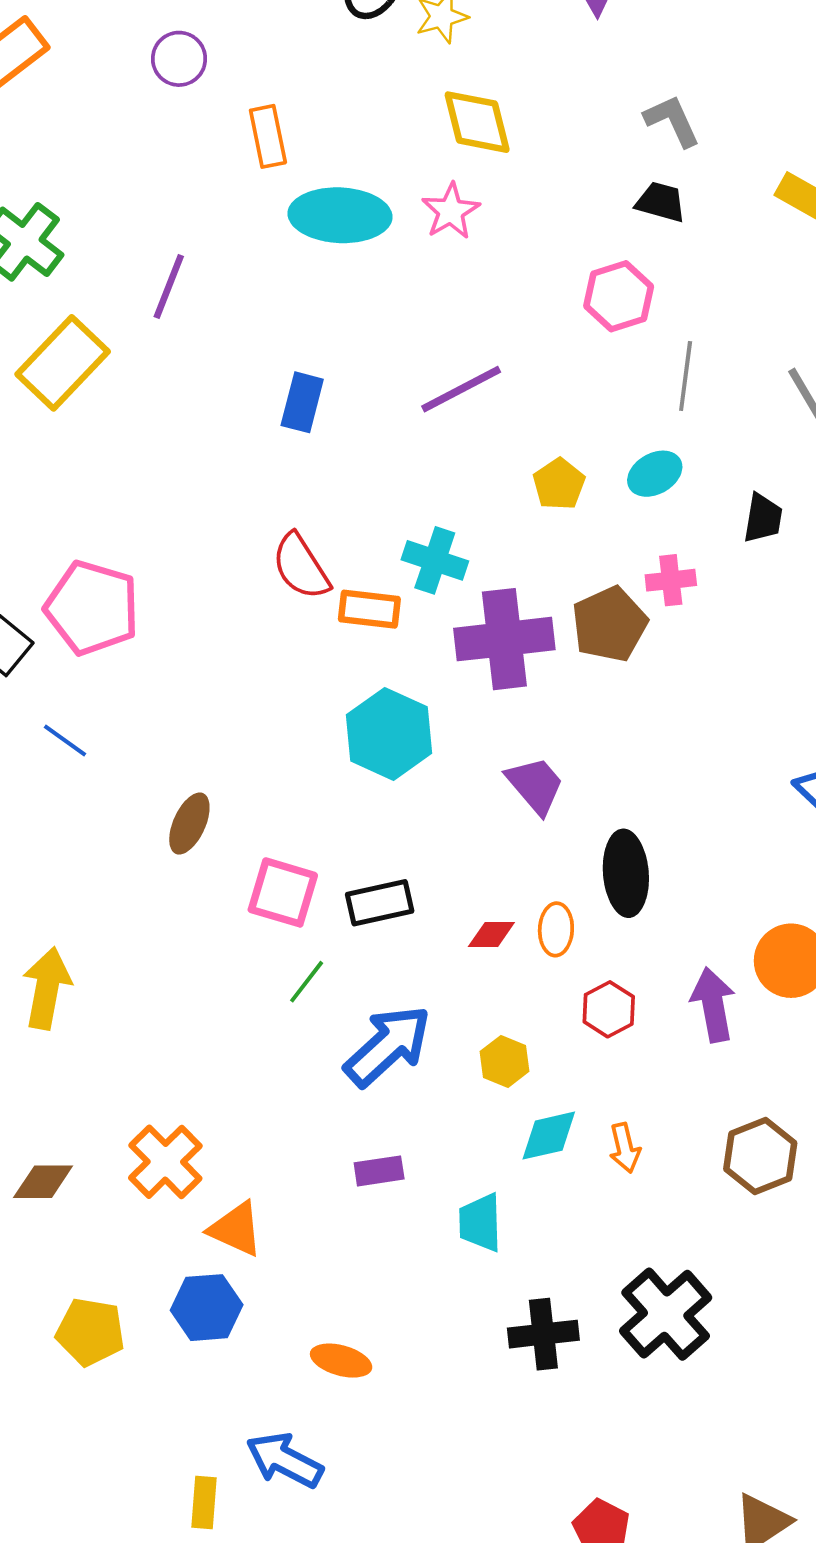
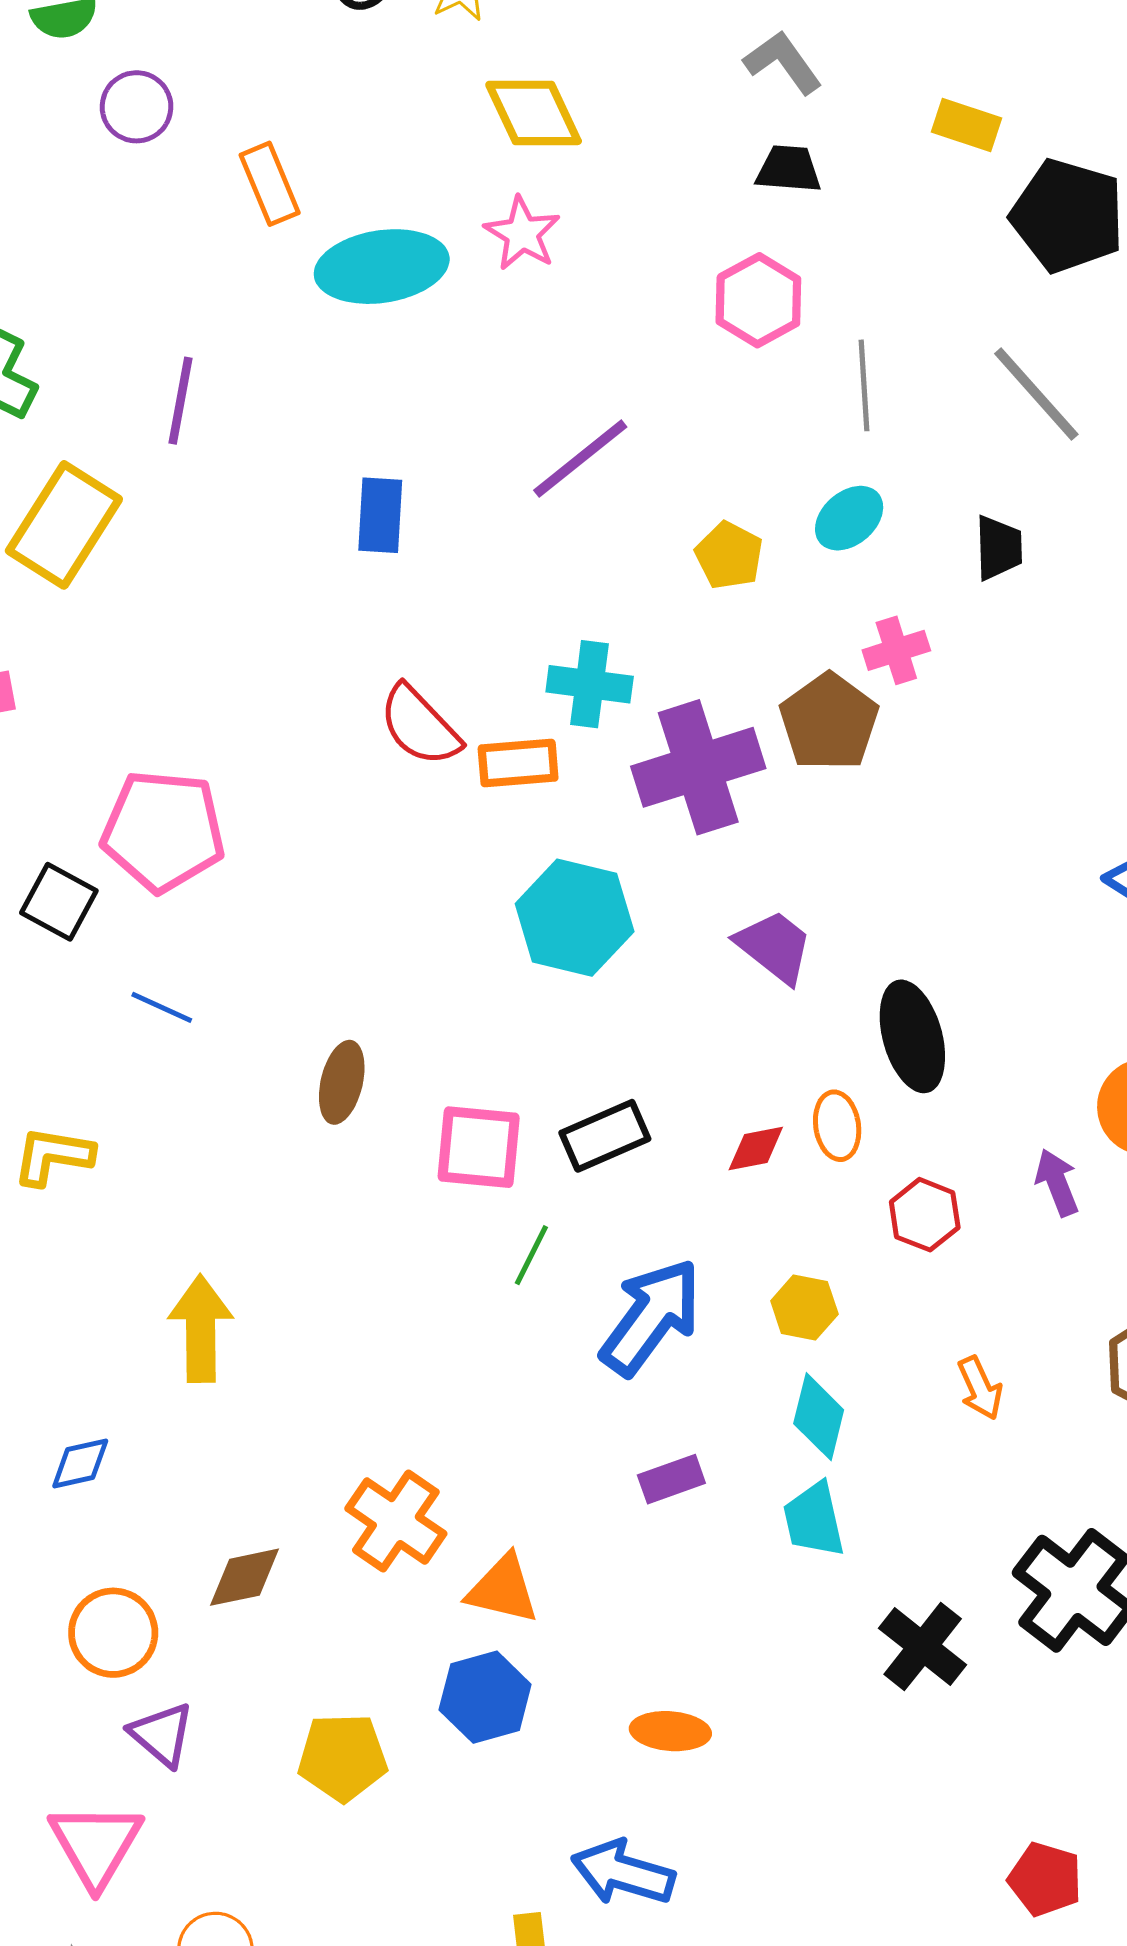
purple arrow: (713, 1005) -> (1057, 1183), size x0.7
cyan diamond: (549, 1136) -> (819, 1417), moved, turned -52
black cross: (543, 1334) -> (923, 1647), turned -34

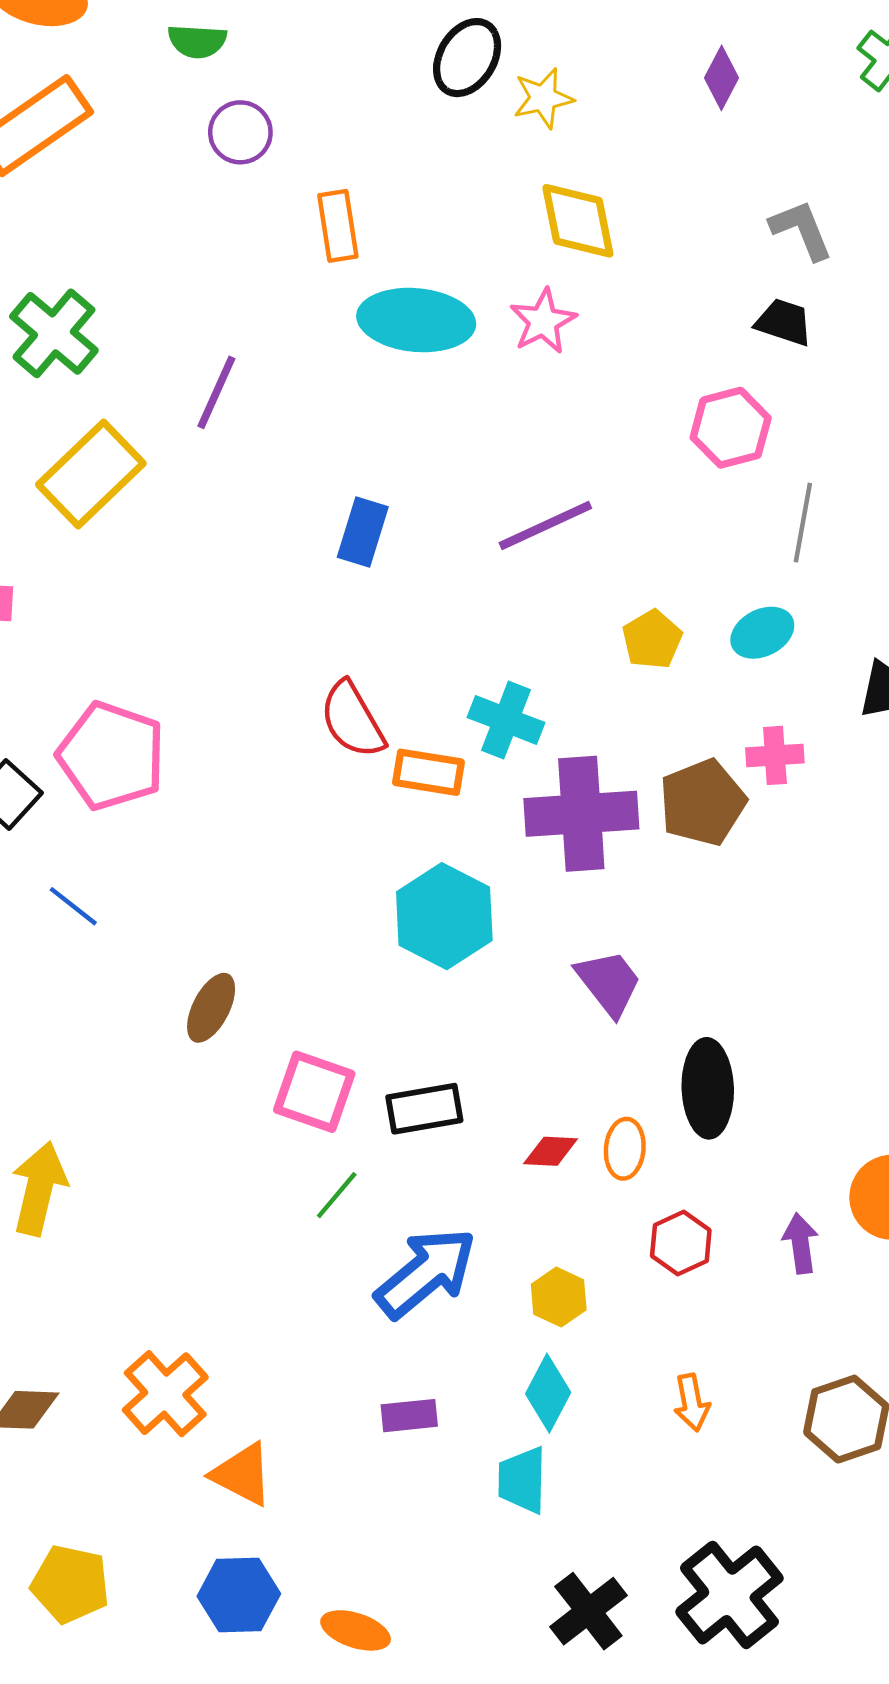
blue hexagon: (485, 1697) -> (239, 1595), moved

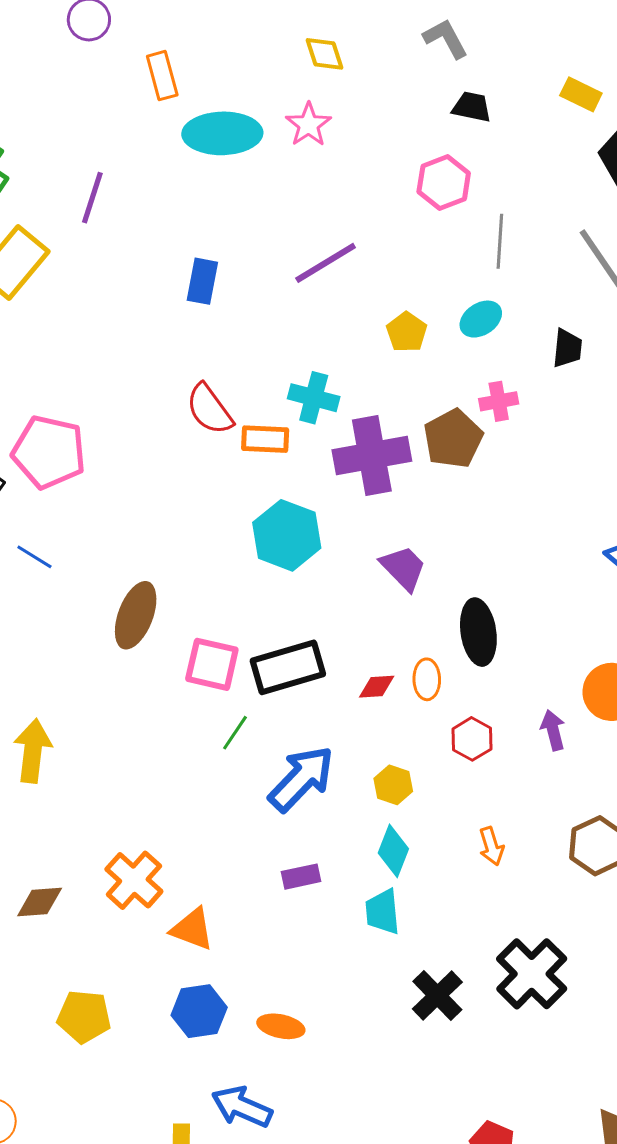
yellow diamond: (578, 221) -> (324, 54), size x0.7
gray L-shape: (801, 230) -> (446, 39), moved
brown ellipse: (211, 1008) -> (136, 615), size x1.4
black rectangle: (424, 1109) -> (288, 667), size x1.4

